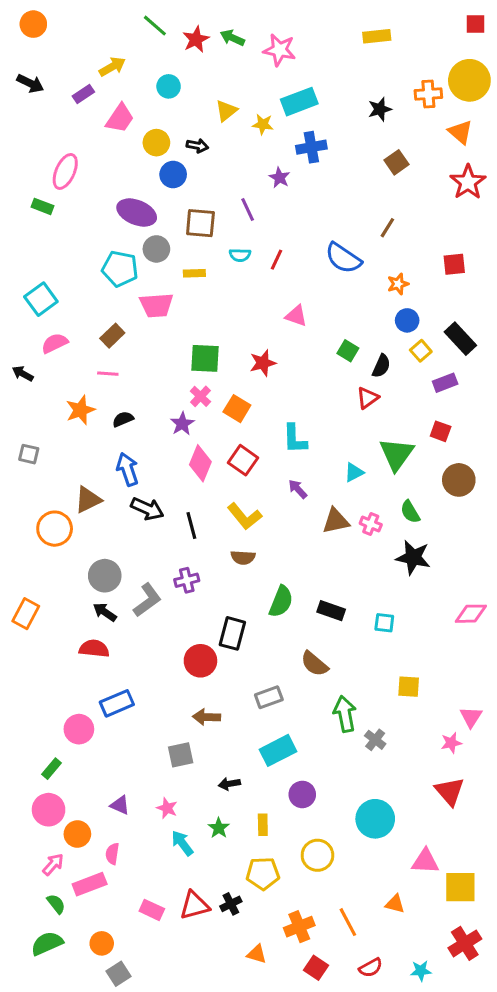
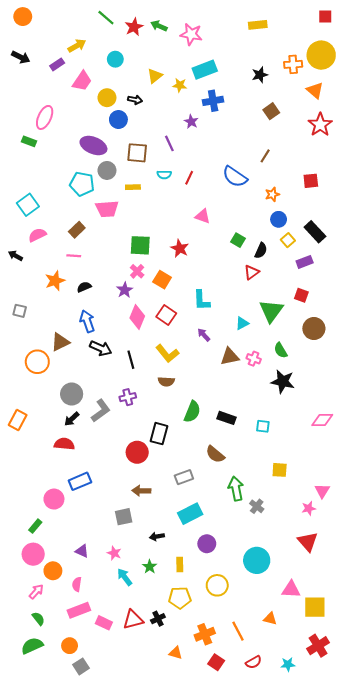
red star: (263, 363) -> (180, 248), turned -30
black arrow: (105, 612) -> (72, 419), turned -77
pink rectangle: (90, 884) -> (79, 610), moved

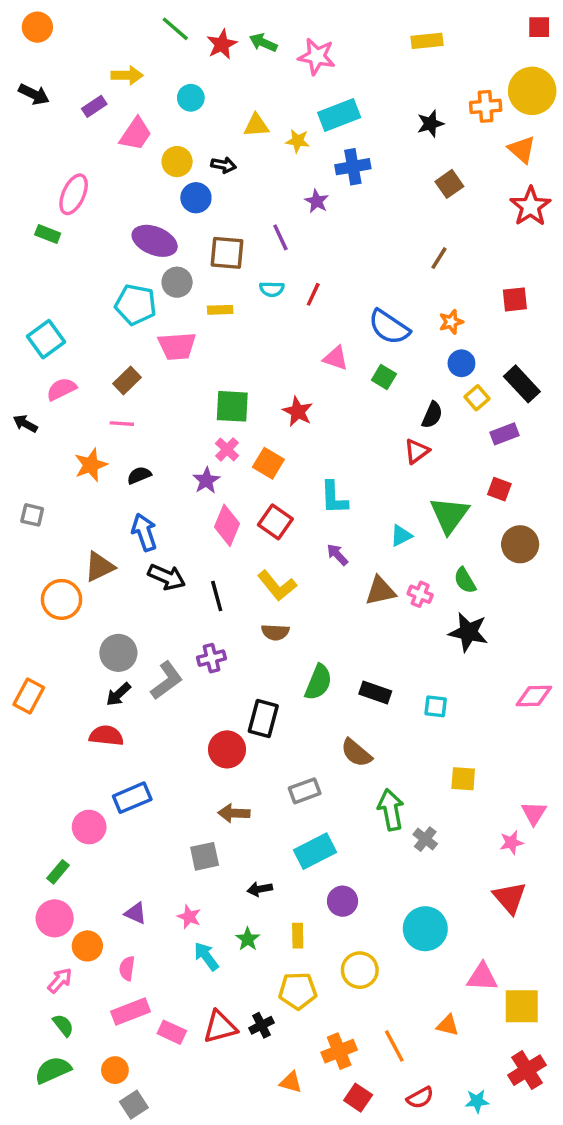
yellow arrow: (77, 46) -> (127, 75), turned 30
yellow triangle: (155, 76) -> (256, 125), turned 35
blue semicircle: (235, 177) -> (389, 327), moved
green square: (238, 240) -> (384, 377), moved

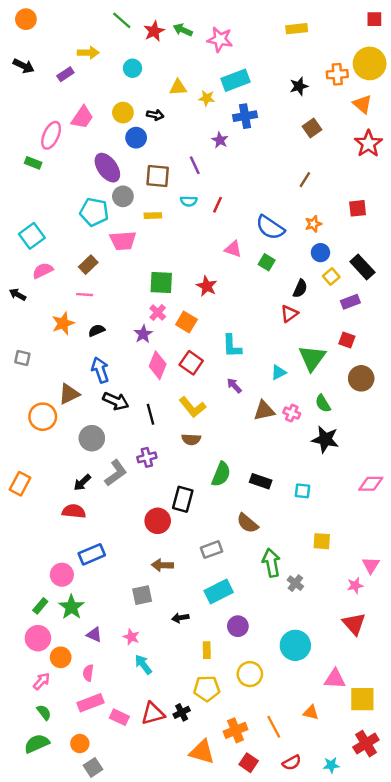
pink trapezoid: (136, 134) -> (82, 117), moved
purple ellipse: (155, 241) -> (107, 168), turned 32
gray circle: (118, 653) -> (92, 438), moved
green star: (248, 939) -> (71, 607), moved, size x1.5
orange triangle: (291, 1082) -> (202, 752), size x1.6

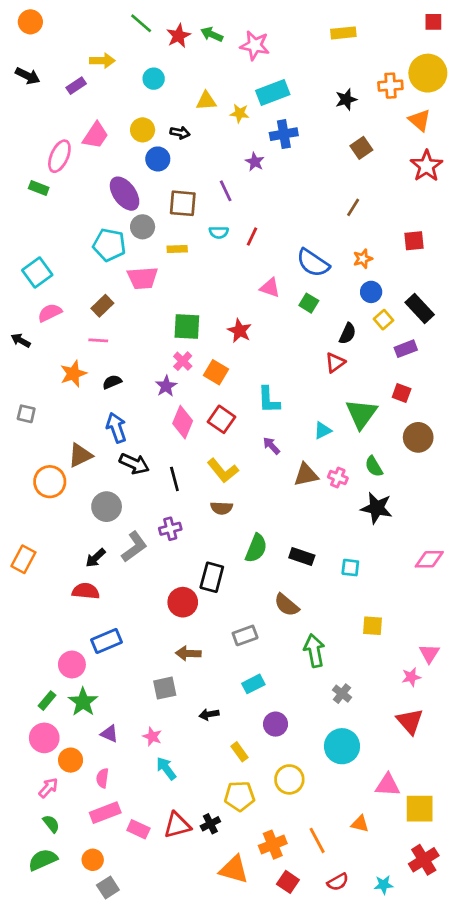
gray cross: (295, 583) -> (342, 694), moved
cyan rectangle: (219, 591) -> (253, 684), size x0.7
yellow rectangle: (207, 650) -> (240, 752), turned -35

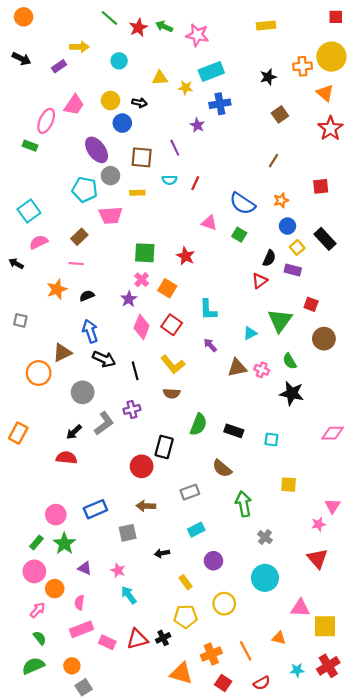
purple rectangle: (406, 349) -> (293, 270), moved, turned 35
blue rectangle: (107, 641) -> (95, 509), moved
cyan star: (384, 885) -> (297, 670), moved

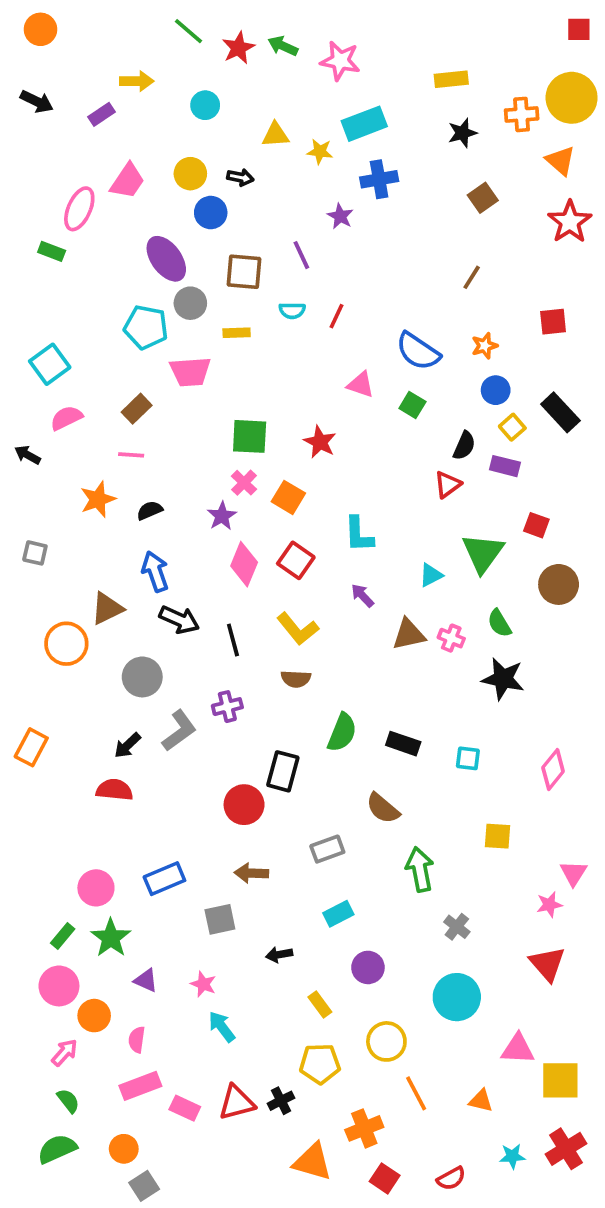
yellow rectangle: (266, 25) -> (451, 79), moved
pink diamond: (333, 433) -> (553, 769), moved, turned -50
orange line: (246, 651) -> (416, 1093), moved

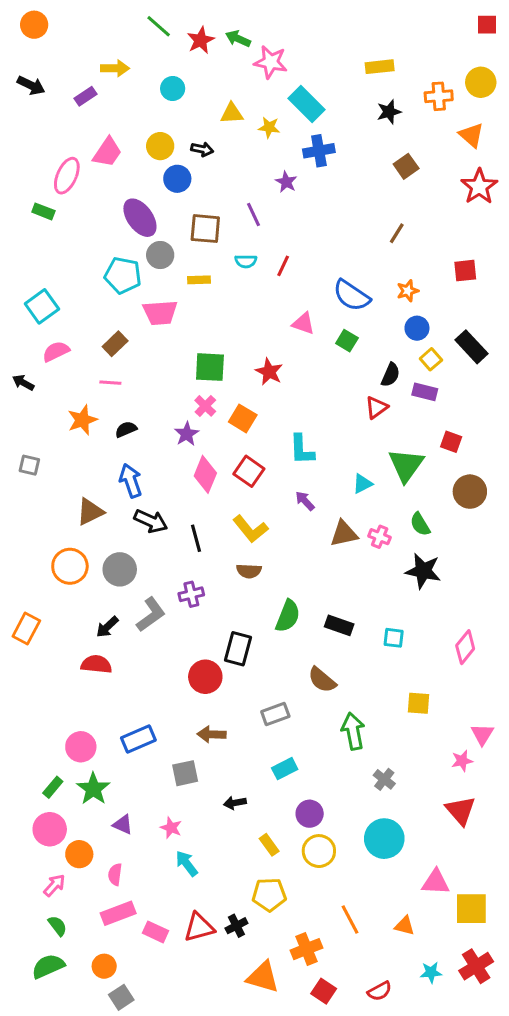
pink star: (340, 61) -> (271, 62), moved
yellow circle: (572, 98) -> (481, 82), size x0.7
cyan rectangle: (364, 124) -> (306, 104), turned 66
orange circle: (66, 644) -> (70, 566), moved
yellow circle: (386, 1041) -> (319, 851), moved

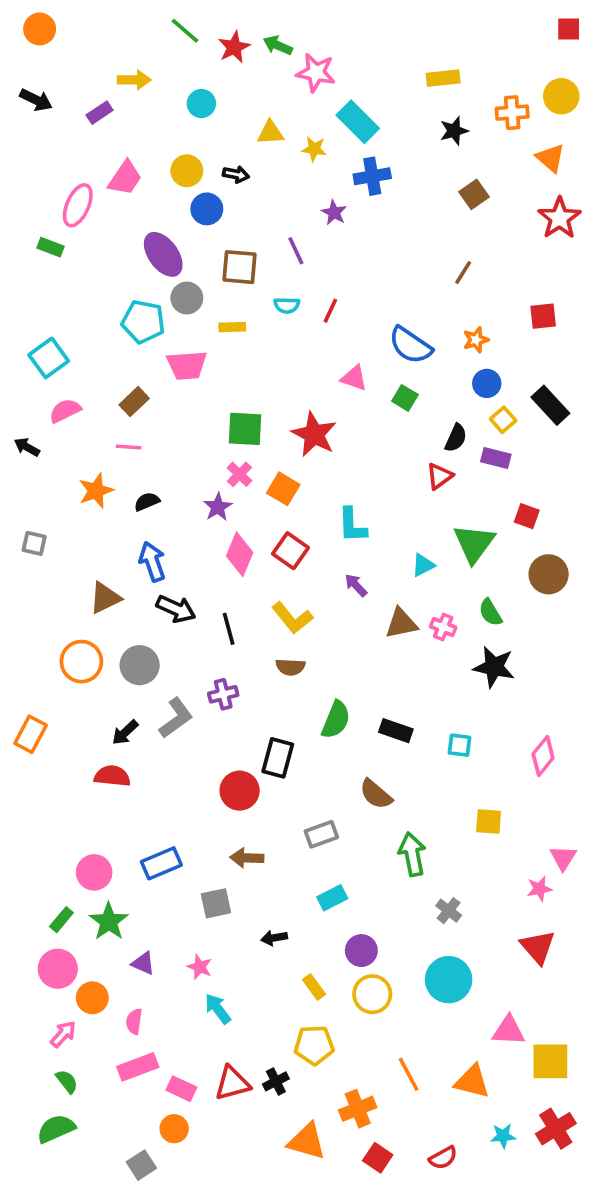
red star: (269, 372) -> (314, 434), size x1.4
orange triangle: (405, 926) -> (472, 1081), size x1.5
orange circle: (104, 966) -> (174, 1129), moved

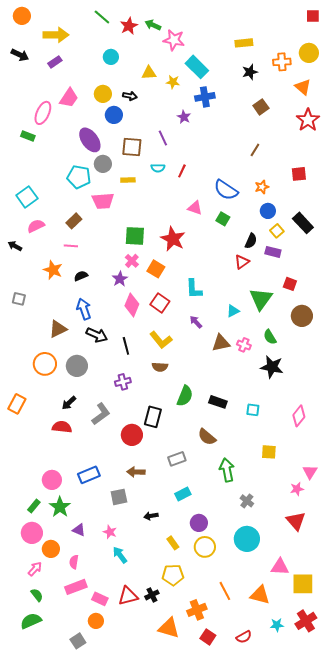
yellow arrow: (134, 80) -> (56, 35), moved, size x1.4
orange star: (96, 491) -> (53, 270), turned -30
gray L-shape: (176, 718) -> (101, 414), moved

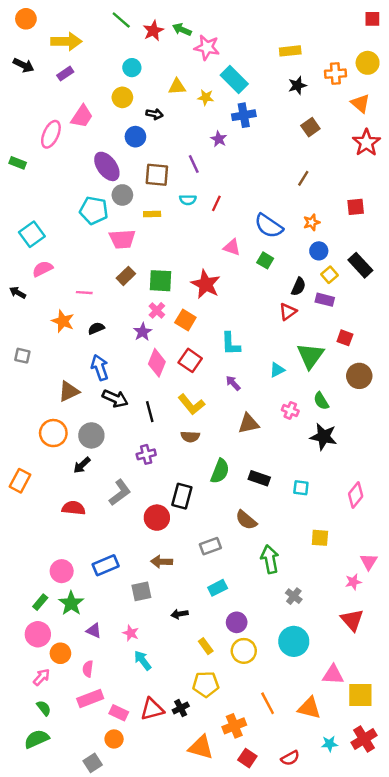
yellow circle: (103, 94) -> (122, 97), moved
green rectangle: (28, 136) -> (18, 163), moved
brown rectangle: (74, 221) -> (126, 276), moved
brown triangle: (221, 343) -> (249, 424), moved
black arrow: (69, 403) -> (82, 465), moved

